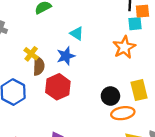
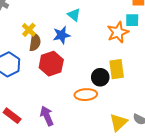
cyan square: (135, 24) -> (132, 20), moved
yellow rectangle: (139, 90) -> (117, 69), moved
orange ellipse: (123, 113) -> (86, 95), moved

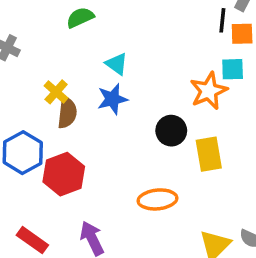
cyan triangle: (74, 15) -> (117, 64), moved
red hexagon: (51, 64) -> (64, 174), moved
black circle: (100, 77) -> (171, 131), moved

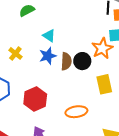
brown semicircle: (67, 113) -> (66, 61), moved
black circle: (171, 131) -> (82, 61), moved
red hexagon: (64, 174) -> (35, 99), moved

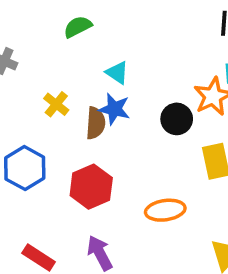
blue star: (48, 56) -> (114, 109), turned 30
brown semicircle: (66, 61) -> (96, 123), moved

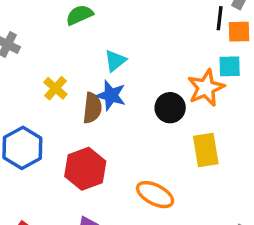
cyan triangle: (117, 73) -> (115, 61), turned 45
orange ellipse: (165, 210) -> (155, 195), turned 33

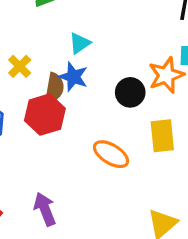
red hexagon: (85, 169) -> (45, 115), moved
orange ellipse: (155, 195) -> (111, 154), moved

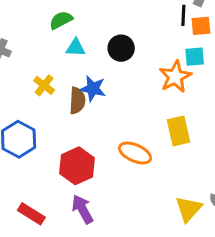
cyan triangle: (80, 43) -> (76, 48), moved, turned 45
black circle: (130, 92) -> (121, 48), moved
red hexagon: (45, 115) -> (77, 166), moved

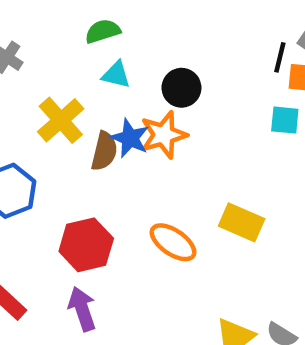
orange star: (175, 77) -> (164, 135), moved
yellow cross: (44, 85) -> (61, 120), size x1.5
yellow rectangle: (179, 131) -> (242, 222), turned -64

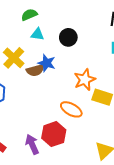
orange star: (164, 135) -> (85, 80), moved
brown semicircle: (104, 151) -> (35, 70), turned 66
red hexagon: (86, 245) -> (54, 134), moved

